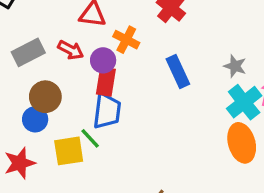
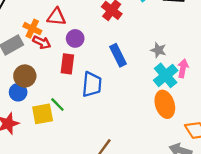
orange cross: (126, 40) -> (32, 29), moved
purple circle: (103, 60) -> (75, 38), moved
blue trapezoid: (107, 111) -> (92, 84), moved

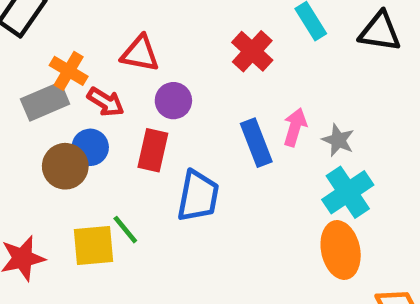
orange cross: (32, 29) -> (69, 71), moved
pink arrow: (183, 68) -> (295, 127), moved
blue circle: (18, 92) -> (90, 147), moved

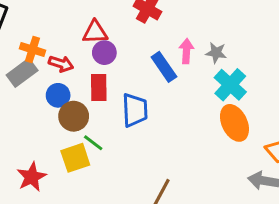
red triangle: (140, 53) -> (95, 32), moved
brown circle: (65, 166) -> (74, 116), moved

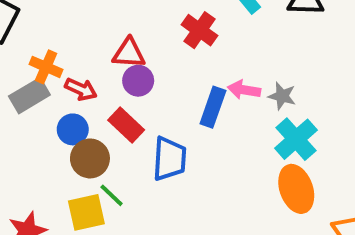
pink arrow: (186, 51) -> (244, 90), turned -90
blue rectangle: (164, 67) -> (213, 107), turned 48
red rectangle: (99, 88) -> (126, 125), turned -52

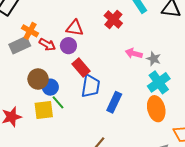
purple circle: (138, 81) -> (68, 46), moved
blue rectangle: (213, 107) -> (114, 102), moved
red rectangle: (126, 125) -> (81, 68), moved
blue circle: (73, 129) -> (50, 87), moved
brown circle: (90, 158) -> (38, 79), moved

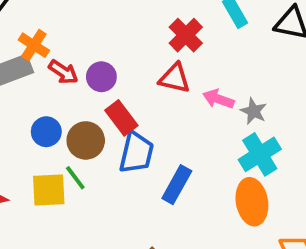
red triangle: (75, 28) -> (175, 78), moved
brown circle: (38, 79) -> (86, 140), moved
blue circle: (50, 87) -> (46, 132), moved

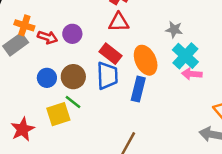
pink arrow: (218, 99) -> (192, 74), moved
red rectangle: (121, 118) -> (111, 54), moved
orange ellipse: (252, 202) -> (146, 60), moved

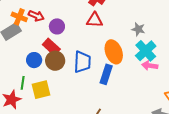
red arrow: (48, 37) -> (36, 16), moved
red rectangle: (111, 54) -> (51, 47), moved
green line: (73, 102) -> (23, 83), moved, turned 56

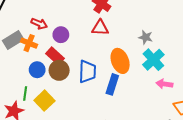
orange cross: (19, 17) -> (29, 43), moved
pink arrow: (150, 66) -> (164, 84), moved
yellow square: (41, 90) -> (44, 101), turned -30

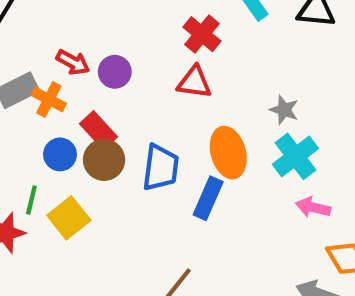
purple circle: (61, 35) -> (115, 72), moved

